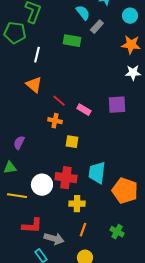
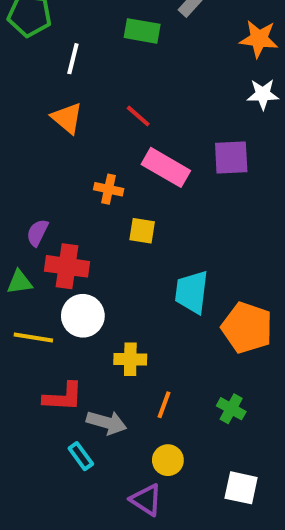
red line: (59, 101) -> (138, 116), moved
pink rectangle: (84, 110) -> (166, 167), size x1.6
red cross: (66, 178) -> (67, 266), moved
yellow cross: (77, 204) -> (130, 359), moved

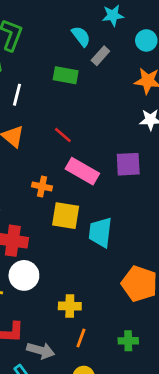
yellow square: (142, 231) -> (66, 216), size x1.5
cyan trapezoid: (192, 292) -> (100, 232), moved
yellow cross: (130, 359) -> (70, 306), moved
green cross: (231, 409) -> (128, 341), turned -30

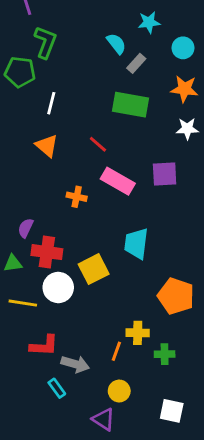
green rectangle: (66, 75) -> (131, 105), moved, size x1.4
yellow square: (66, 216) -> (94, 269), moved, turned -36
yellow cross: (70, 306) -> (138, 333), moved

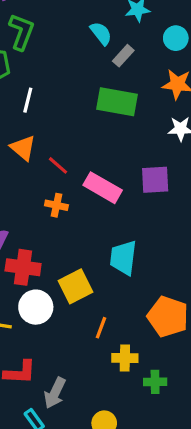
red line: (98, 144) -> (58, 165), moved
orange line: (116, 351) -> (101, 328), moved
gray arrow: (75, 364) -> (55, 393), turned 100

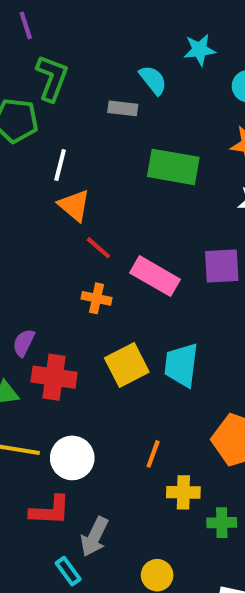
gray rectangle: (123, 56) -> (123, 108), moved, turned 55
orange triangle: (23, 148) -> (74, 205), moved
yellow square: (76, 286) -> (127, 365), moved
white circle: (36, 307) -> (72, 458), moved

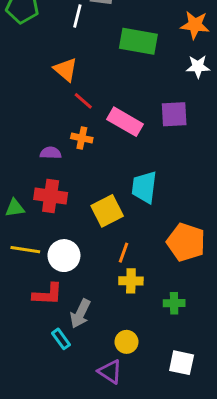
white line: (60, 165) -> (77, 16), moved
purple semicircle: (24, 343) -> (51, 153), moved, turned 66
yellow square: (127, 365) -> (107, 211), moved
yellow cross: (183, 492) -> (131, 281), moved

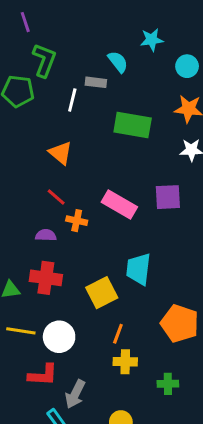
red line: (83, 101) -> (56, 197), moved

